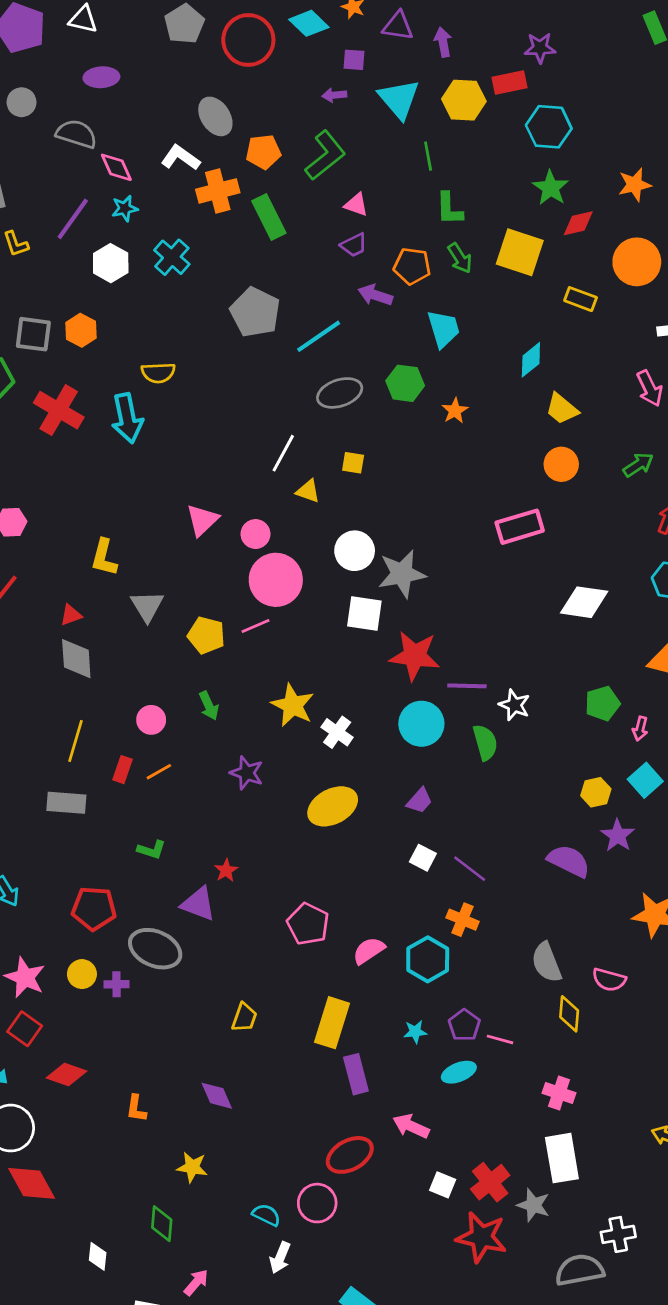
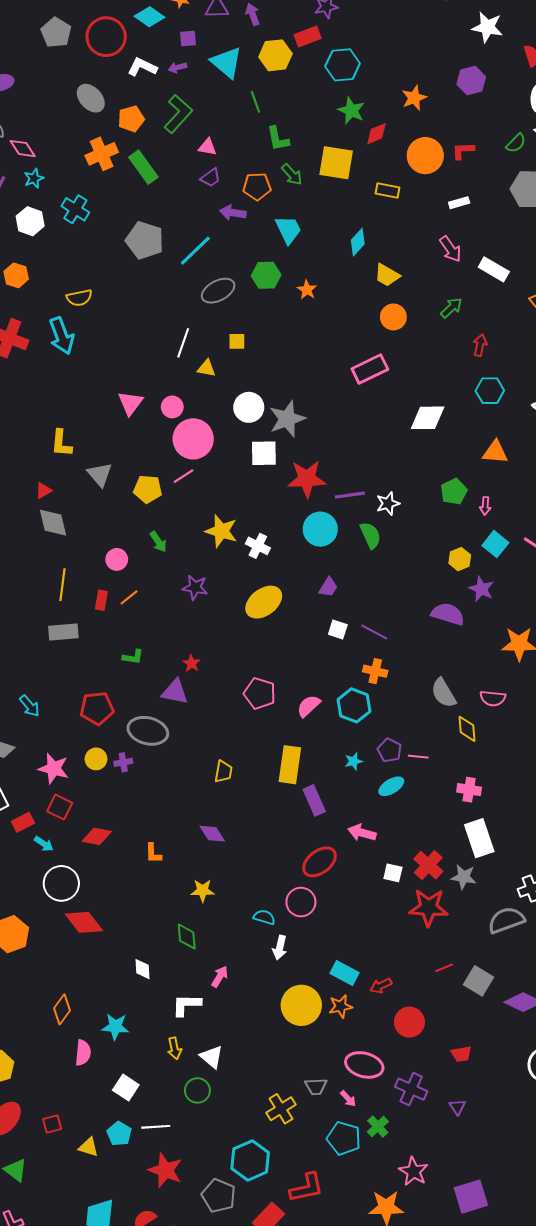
white L-shape: (180, 158) -> (142, 67), moved
white star: (514, 705) -> (388, 504), turned -30

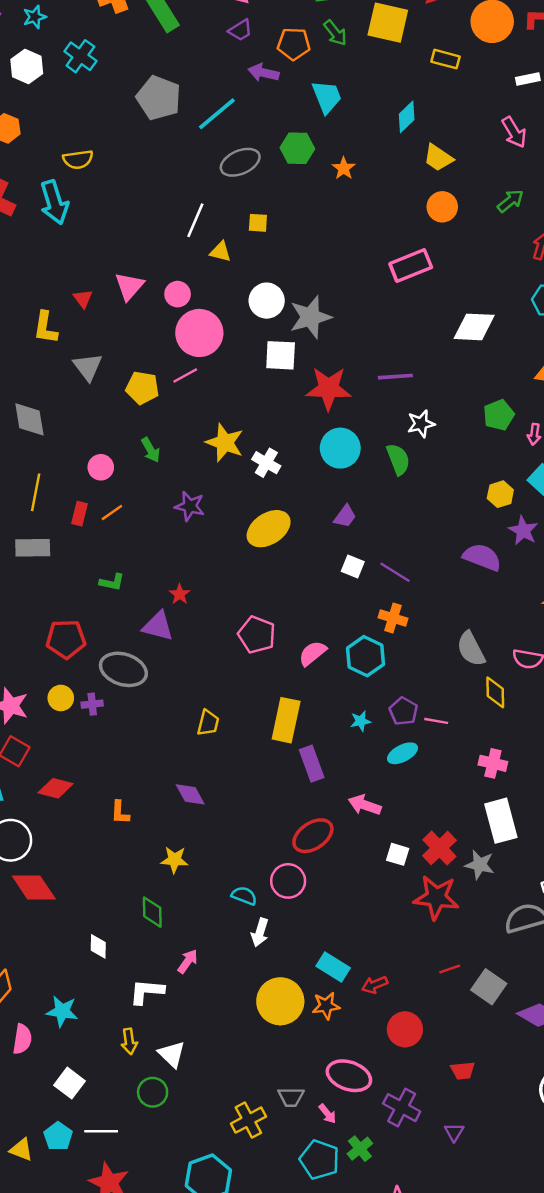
red triangle: (43, 491) -> (83, 299), moved, turned -42
purple line: (350, 495) -> (395, 377), moved

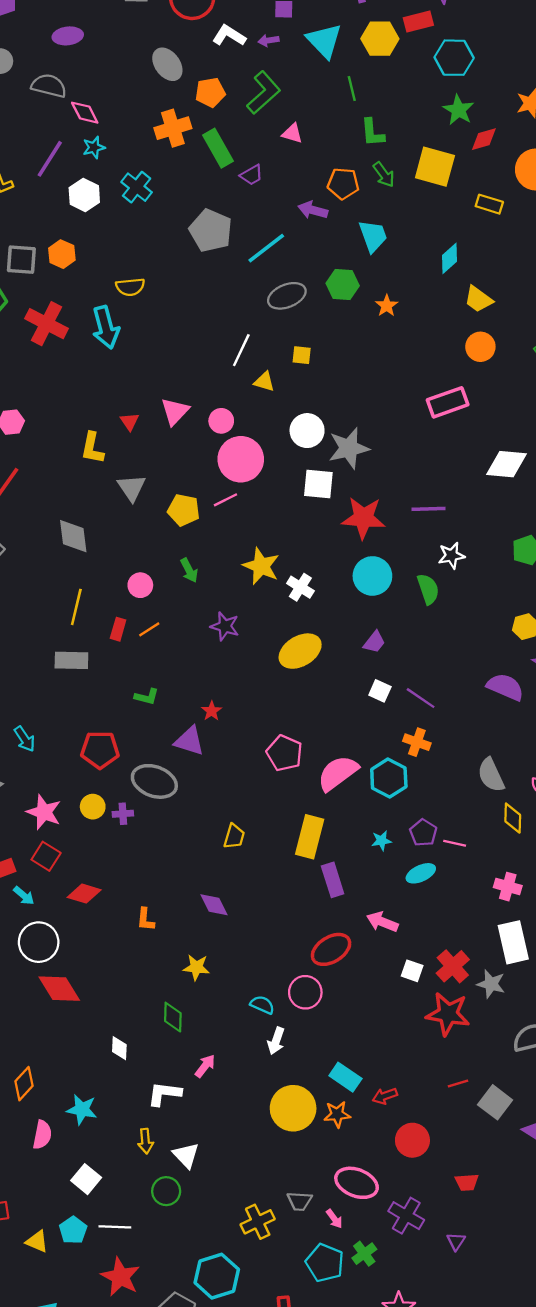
purple trapezoid: (240, 30) -> (252, 175), moved
pink semicircle: (313, 653) -> (338, 773), size x1.5

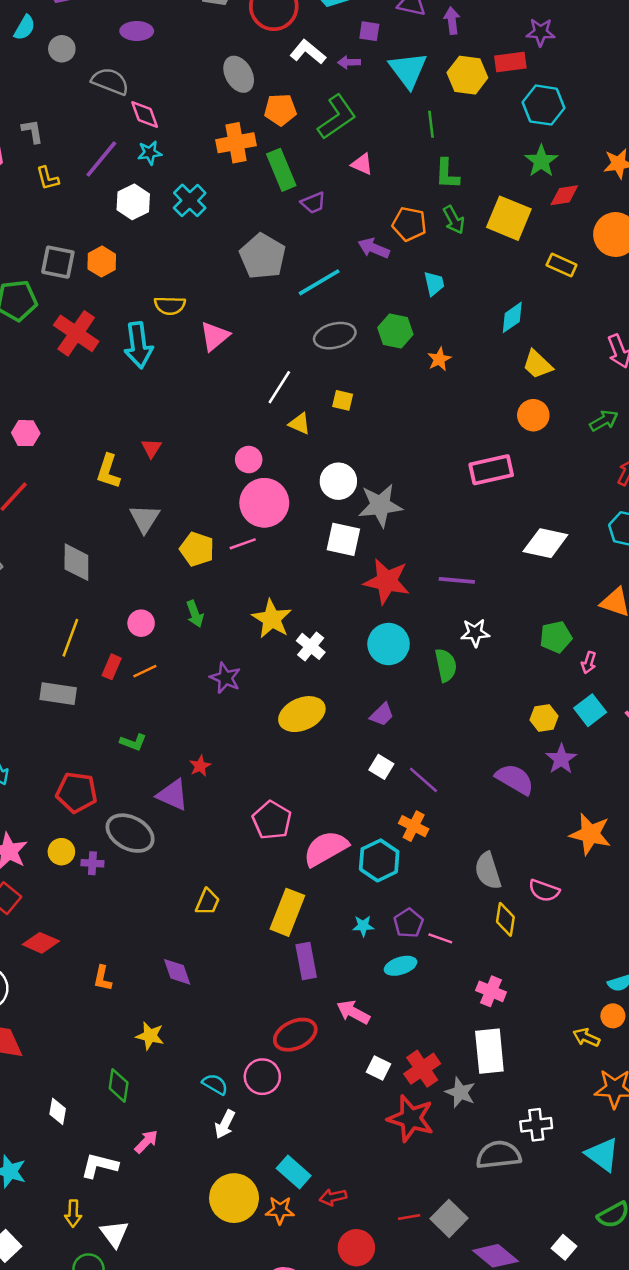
cyan trapezoid: (373, 236) -> (434, 283), size x0.7
pink triangle: (175, 411) -> (215, 336), moved
red line: (458, 1084) -> (409, 1217), moved

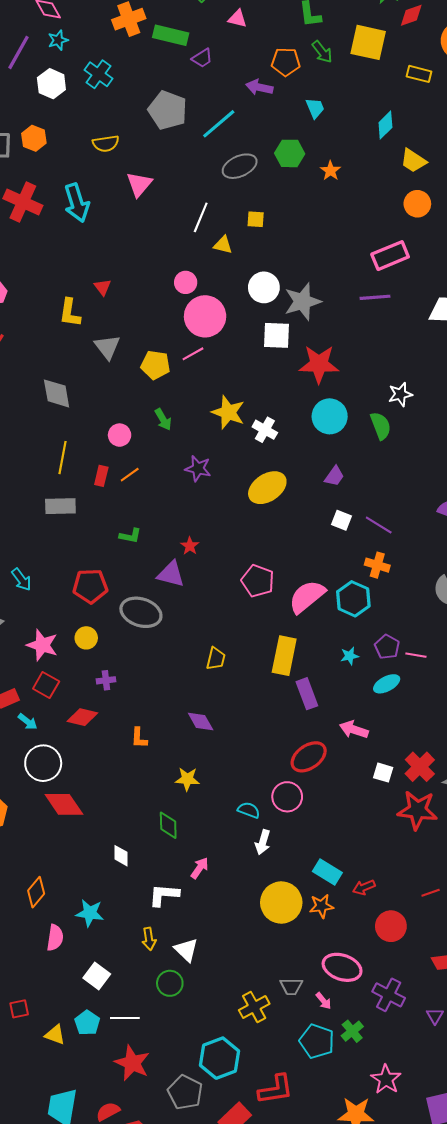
green rectangle: (281, 170) -> (171, 35), turned -44
yellow semicircle: (170, 305) -> (106, 144), moved
purple line: (457, 580) -> (375, 297), moved
purple cross: (92, 863) -> (106, 680), moved

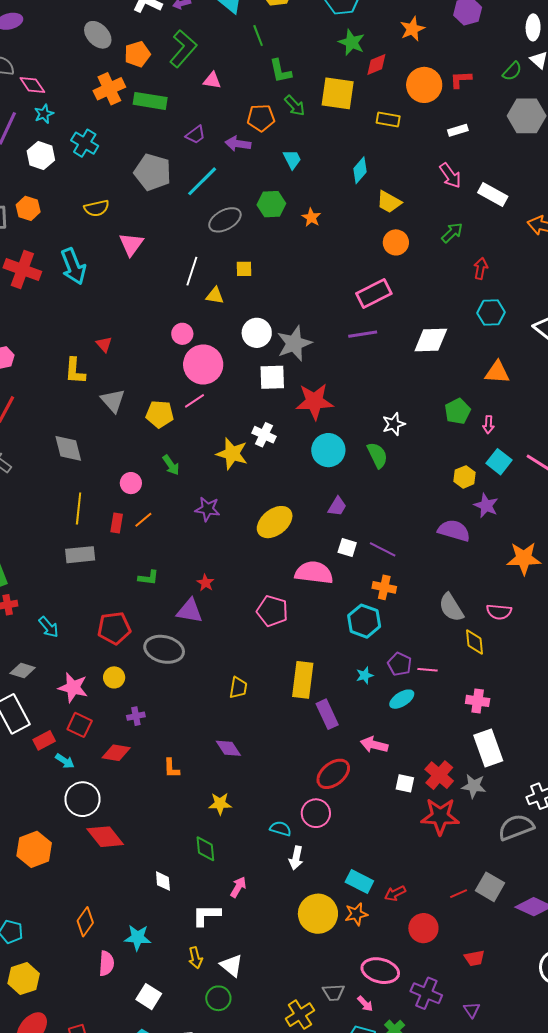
purple trapezoid: (202, 58) -> (195, 135), moved
white cross: (265, 430) -> (264, 435), moved
pink semicircle: (307, 597) -> (314, 573), moved, turned 51

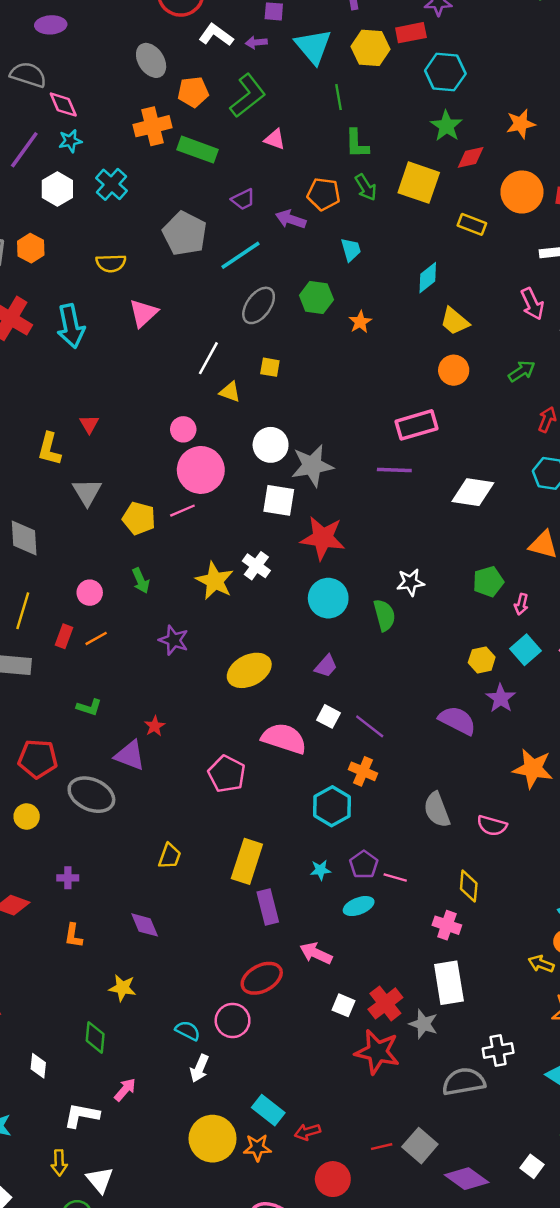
gray ellipse: (225, 220) -> (259, 305), turned -36
yellow diamond: (474, 642) -> (469, 886), moved
purple cross: (136, 716) -> (68, 878), moved

